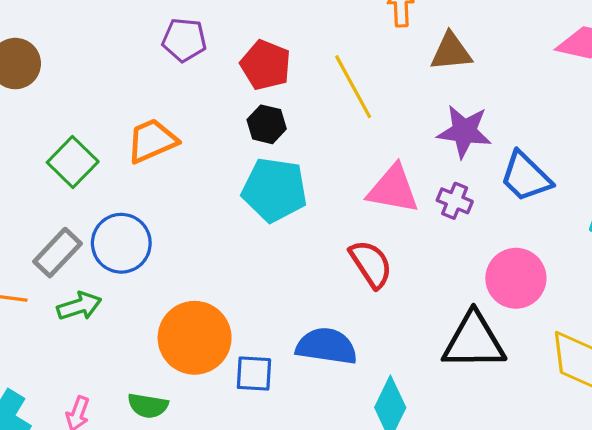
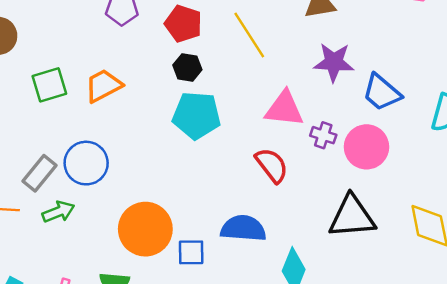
green square: (73, 162) -> (49, 85), moved, turned 33
purple cross: (455, 201) -> (323, 135), moved
pink circle: (516, 278) -> (366, 147), moved

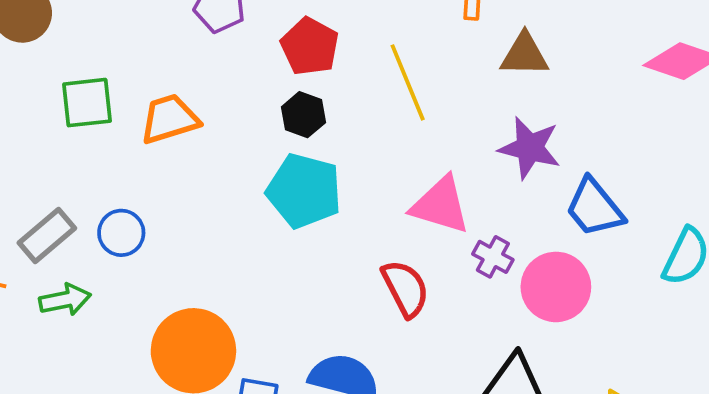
blue circle: (86, 163) -> (121, 233), size x0.7

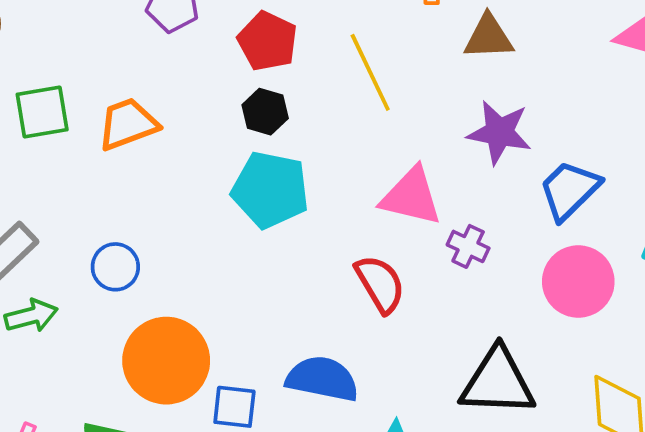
blue trapezoid: (594, 208) -> (569, 190), turned 88
blue circle: (121, 233) -> (115, 267), moved
pink circle: (556, 287) -> (578, 282), moved

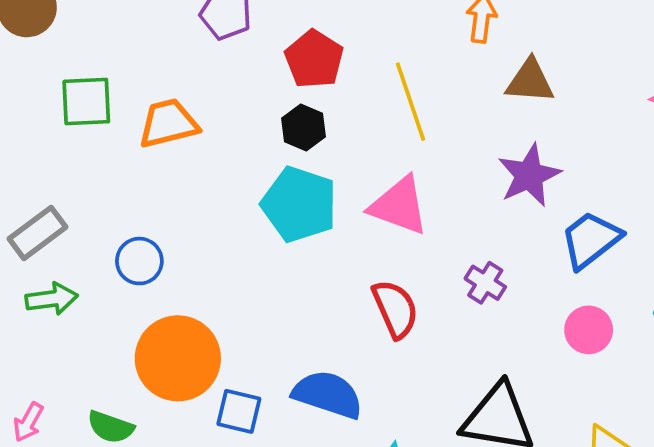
purple star: (499, 132) -> (529, 175), turned 30
pink triangle: (411, 197) -> (399, 206), moved
pink circle: (578, 282) -> (589, 330), size x0.7

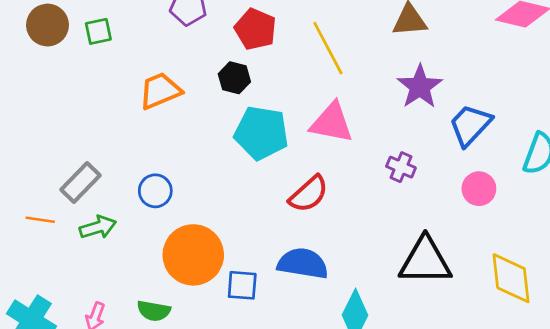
green square: (86, 102) -> (98, 31), moved, size x0.7
black hexagon: (304, 128) -> (234, 78), moved
red semicircle: (395, 309) -> (309, 194), moved, turned 81

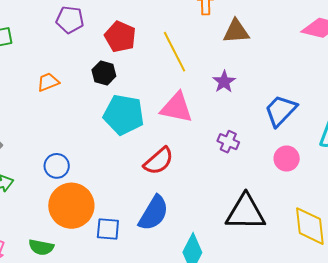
purple star: (420, 87) -> (224, 82), moved, size x0.7
orange trapezoid: (160, 91) -> (48, 82), size x0.7
blue circle: (155, 191) -> (57, 166), moved
blue semicircle: (303, 263) -> (154, 213), turned 111

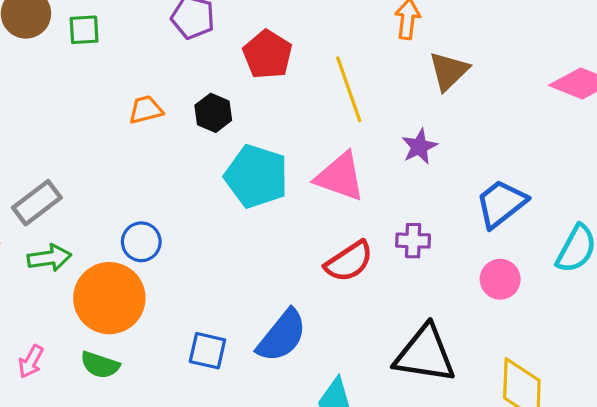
brown triangle: (236, 31) -> (449, 71), turned -48
black hexagon: (104, 73) -> (213, 113), moved
purple cross: (228, 142) -> (413, 241), turned -30
red semicircle: (159, 161) -> (349, 261), moved
orange circle: (71, 206) -> (109, 298), moved

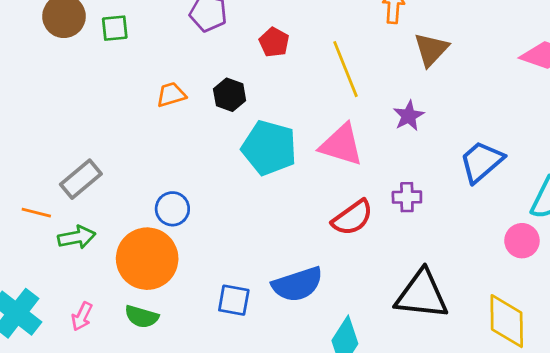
red pentagon: (268, 54) -> (274, 42), size x0.7
green arrow: (49, 258) -> (77, 237), moved
pink circle: (500, 279) -> (522, 241), moved
blue semicircle: (282, 336) -> (297, 284), turned 36

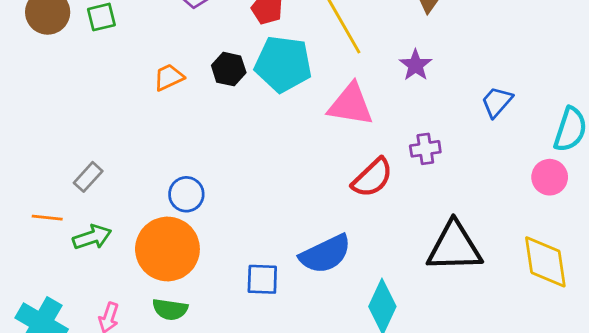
cyan pentagon: (269, 148) -> (283, 64), moved
blue trapezoid: (481, 162) -> (497, 102), size x0.7
gray rectangle: (81, 179) -> (88, 177), size x0.7

